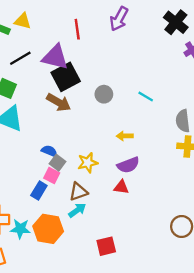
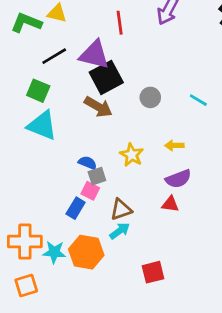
gray square: (57, 163) -> (97, 176), turned 35
yellow star: (88, 163) -> (132, 155), moved, turned -30

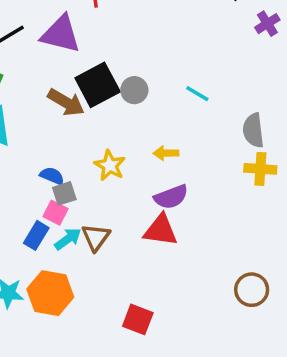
black square: (106, 77) -> (98, 85), moved
red triangle: (170, 204) -> (161, 230), size x1.5
brown triangle: (121, 209) -> (96, 237), turned -35
cyan arrow: (120, 231) -> (68, 239), moved
red square: (153, 272) -> (138, 319), turned 35

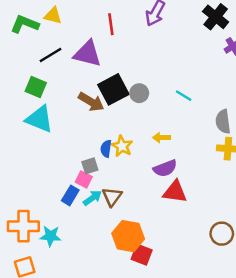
blue semicircle: (52, 176) -> (106, 149), moved, turned -105
red triangle: (161, 230) -> (175, 192), moved
orange hexagon: (50, 293) -> (128, 236), moved

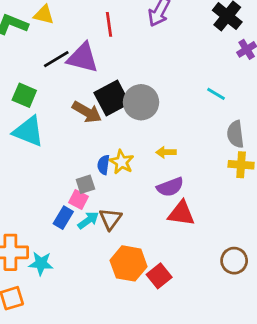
black line: (51, 55) -> (56, 59), moved
gray circle: (139, 93) -> (141, 102), size x1.6
cyan line: (184, 96) -> (216, 94), moved
red square: (142, 255) -> (159, 276), moved, turned 30

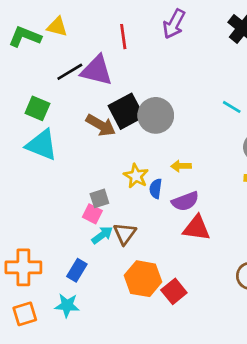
blue semicircle: (104, 165) -> (156, 189), moved
blue rectangle: (63, 218) -> (77, 270), moved
cyan star: (41, 263) -> (67, 305), moved

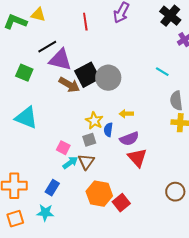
purple triangle: (97, 70) -> (60, 60), moved
cyan triangle: (42, 145) -> (26, 118), moved
gray square: (99, 198) -> (89, 140), moved
red triangle: (197, 228) -> (137, 158), turned 40

